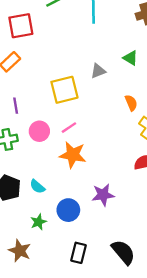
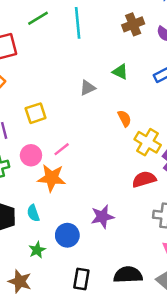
yellow square: (64, 90) -> (36, 113), moved, size x0.7
orange star: (73, 155) -> (52, 178), moved
cyan semicircle: (37, 187) -> (33, 213), turned 35
black semicircle: (123, 252) -> (128, 275), turned -48

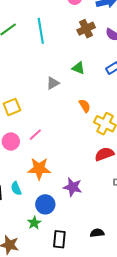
orange star: (52, 178) -> (39, 169), moved
purple star: (102, 217) -> (73, 187), turned 30
green star: (37, 250) -> (34, 223), moved
black semicircle: (128, 275) -> (97, 233), size x0.6

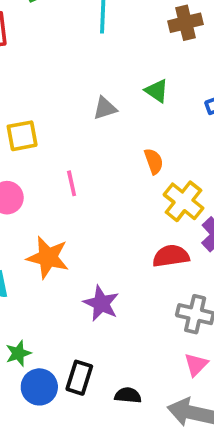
pink line: (35, 135) -> (72, 183), moved, turned -72
blue circle: (45, 204) -> (39, 387), moved
black rectangle: (59, 239) -> (79, 378), moved

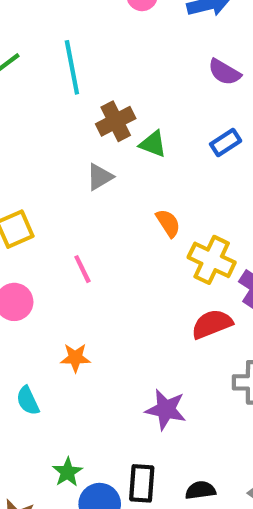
brown cross: (185, 23) -> (116, 121), moved
orange star: (48, 257) -> (75, 358), size x0.6
purple star: (101, 303) -> (166, 409), moved

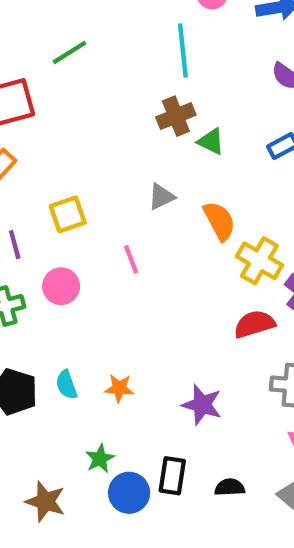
cyan line: (72, 67) -> (183, 51), moved
gray triangle: (100, 177) -> (161, 197), moved
orange semicircle: (168, 223) -> (219, 221), size x1.4
orange star: (75, 358) -> (119, 388), moved

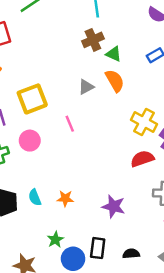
yellow square: (68, 214) -> (32, 99), size x1.4
orange semicircle: (219, 221) -> (115, 81), moved

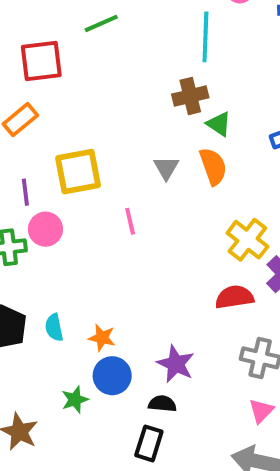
gray triangle: (86, 87) -> (166, 168), turned -42
pink circle: (30, 141) -> (45, 229), moved
black rectangle: (98, 248) -> (149, 443), moved
black semicircle: (131, 254) -> (162, 404), moved
blue circle: (73, 259) -> (112, 376), moved

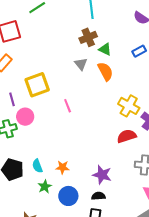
gray triangle: (166, 168) -> (81, 64), moved
blue circle: (112, 376) -> (68, 196), moved
green star: (75, 400) -> (45, 186), moved

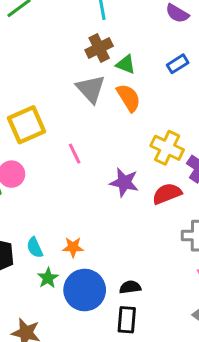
gray triangle: (81, 64) -> (91, 89), size x1.5
purple star: (102, 175) -> (124, 182), moved
blue circle: (68, 196) -> (85, 290), size x1.4

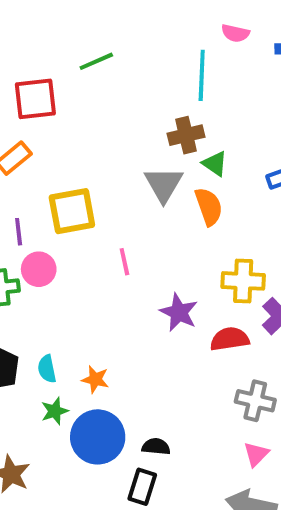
yellow cross: (167, 148) -> (243, 281), turned -36

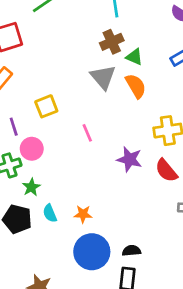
yellow square: (72, 211) -> (46, 106), size x0.7
red semicircle: (230, 339) -> (166, 170), turned -110
green star: (55, 411) -> (31, 187), moved

